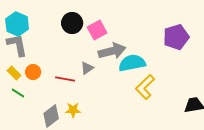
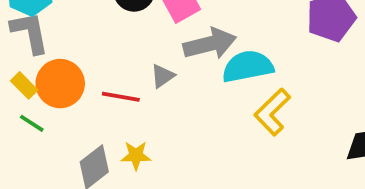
orange circle: (33, 72) -> (60, 84), size x1.6

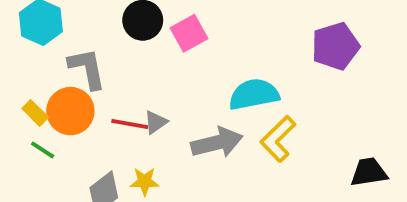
gray L-shape: (30, 32) -> (87, 68), moved
gray arrow: (210, 44) -> (217, 143), moved
gray triangle: (162, 76) -> (156, 122), moved

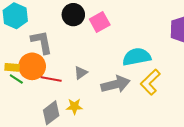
yellow rectangle: (35, 113) -> (12, 67), turned -40
red line: (130, 124) -> (51, 79), moved
green line: (43, 150) -> (16, 79), moved

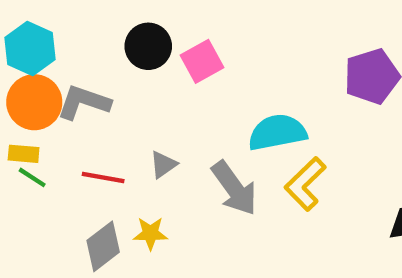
gray L-shape: (42, 42) -> (84, 102), turned -60
orange circle: (32, 66) -> (34, 102), moved
gray arrow: (116, 84) -> (234, 188), turned 68

